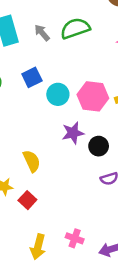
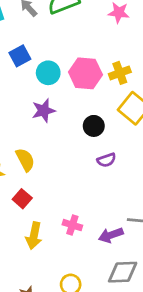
purple star: (73, 133) -> (44, 111), moved
yellow semicircle: (32, 161) -> (25, 160), moved
red square: (27, 200) -> (22, 199), moved

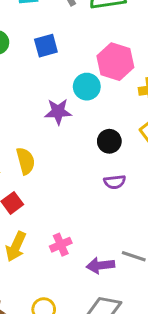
cyan circle: (48, 73) -> (87, 87), moved
pink hexagon: (85, 73) -> (115, 62), moved
pink cross: (72, 225) -> (61, 245), turned 36

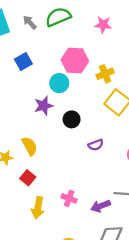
black circle: (109, 141) -> (72, 119), moved
pink cross: (61, 245) -> (69, 198), turned -32

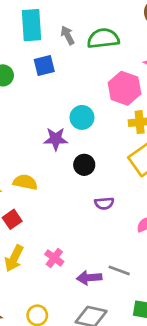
pink hexagon: (75, 60) -> (125, 88), moved
blue square: (23, 62) -> (44, 66), moved
yellow semicircle: (30, 146) -> (25, 182), turned -66

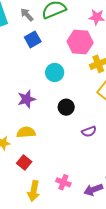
blue square: (44, 66) -> (33, 39), moved
purple star: (56, 139) -> (27, 99), moved

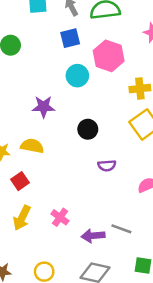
pink hexagon: (80, 42) -> (109, 56), moved
cyan circle: (55, 73) -> (77, 76), moved

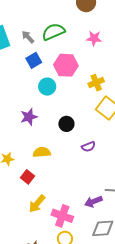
yellow semicircle: (32, 146) -> (42, 152), moved
pink cross: (60, 217) -> (62, 216), moved, size x1.5
yellow arrow: (22, 218) -> (37, 204), turned 30

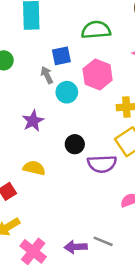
gray arrow: (28, 37) -> (47, 75), moved
purple star: (29, 117) -> (33, 121), turned -30
purple semicircle: (88, 147) -> (102, 164), moved, size x1.6

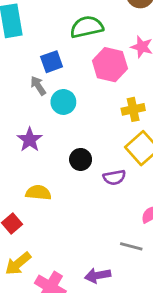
pink hexagon: (98, 74) -> (110, 65), moved
purple semicircle: (102, 164) -> (114, 177), size x0.7
gray line: (103, 241) -> (131, 246), moved

